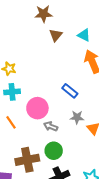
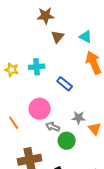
blue rectangle: (70, 91) -> (65, 84), moved
cyan cross: (12, 92) -> (37, 67), moved
green circle: (54, 151) -> (67, 141), moved

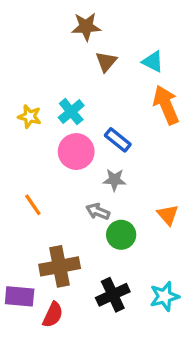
cyan cross: (37, 67) -> (71, 112), turned -35
pink circle: (40, 109) -> (76, 152), moved
gray star: (79, 118) -> (114, 180), moved

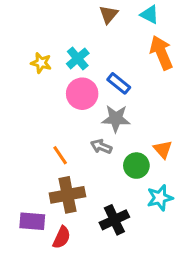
gray star: (114, 180) -> (116, 119), size x1.4
orange line: (33, 205) -> (60, 155), moved
green circle: (121, 235) -> (136, 166), moved
cyan star: (164, 296) -> (160, 198), moved

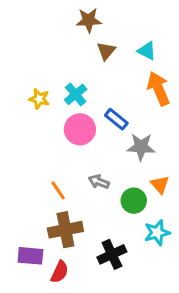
gray star: (116, 119) -> (141, 147), moved

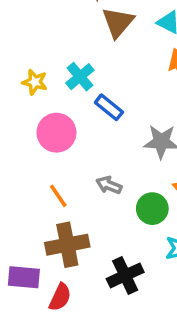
brown triangle: (106, 51) -> (118, 22), size x1.4
blue rectangle: (116, 119) -> (109, 107), moved
pink circle: (80, 129) -> (56, 133), moved

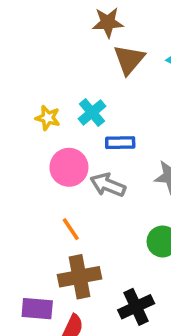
blue rectangle: (109, 107) -> (120, 143), turned -40
gray arrow: (109, 185) -> (108, 185), moved, size x1.4

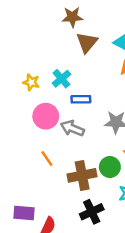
brown cross: (80, 277) -> (82, 175), moved

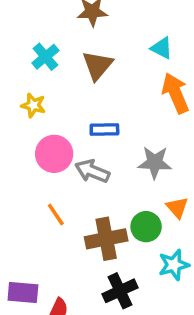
brown triangle: (87, 42) -> (97, 65), moved
cyan cross: (61, 79) -> (45, 57), moved

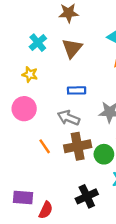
pink circle: (54, 154) -> (24, 109), moved
brown cross: (106, 239) -> (78, 146), moved

